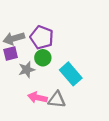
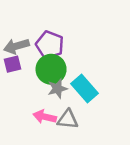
green circle: (43, 58) -> (51, 69), size x1.5
gray star: (27, 70) -> (57, 89), moved

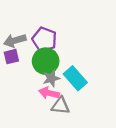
pink arrow: (45, 117) -> (49, 93), moved

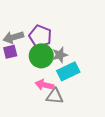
gray star: (51, 78) -> (60, 55), moved
cyan rectangle: (75, 78) -> (68, 71), turned -75

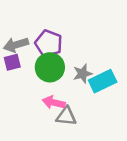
gray star: (60, 55) -> (82, 74), moved
cyan rectangle: (68, 71) -> (103, 81), moved

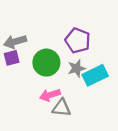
purple pentagon: (49, 43) -> (78, 41), moved
pink arrow: (54, 102) -> (50, 95), turned -30

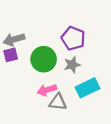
cyan rectangle: (95, 75) -> (87, 88), moved

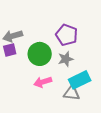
gray triangle: (58, 102) -> (72, 93), moved

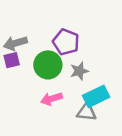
purple pentagon: (67, 35) -> (66, 42), moved

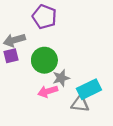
purple pentagon: (66, 42) -> (44, 17), moved
gray star: (79, 71) -> (61, 78), moved

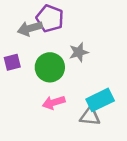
gray arrow: (14, 40) -> (30, 28), moved
gray star: (61, 78) -> (79, 52), moved

